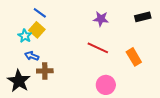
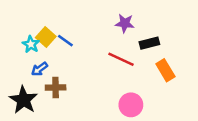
blue line: (40, 13) -> (65, 41), moved
black rectangle: (143, 17) -> (149, 43), moved
blue arrow: (32, 56) -> (40, 69), turned -56

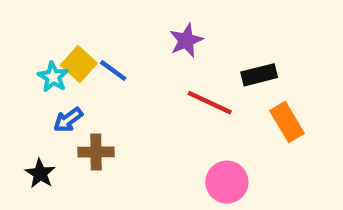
purple star: (125, 23) -> (186, 40), moved, turned -30
black star: (23, 100) -> (40, 173), size x0.6

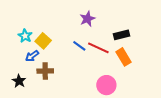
yellow square: (79, 64) -> (43, 41), moved
blue line: (113, 70) -> (79, 46), moved
orange rectangle: (287, 122) -> (123, 57), moved

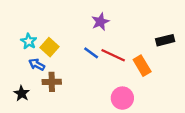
black rectangle: (121, 35) -> (165, 40), moved
blue arrow: (32, 56) -> (37, 64), turned 64

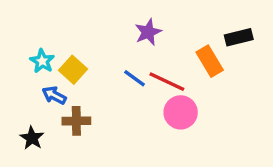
black rectangle: (165, 40) -> (239, 37), moved
orange rectangle: (142, 66) -> (210, 61), moved
pink circle: (122, 98) -> (181, 112), moved

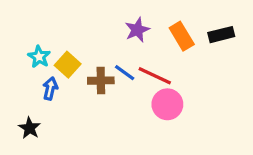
orange rectangle: (210, 61) -> (182, 36), moved
blue arrow: (54, 95) -> (50, 88), turned 75
brown cross: (76, 121) -> (101, 81), moved

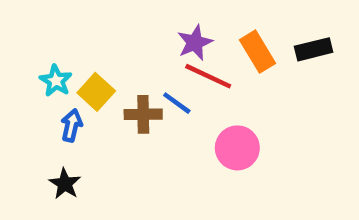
red line: (155, 76) -> (208, 76), moved
black star: (30, 128) -> (65, 184), moved

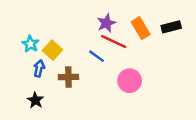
brown cross: (143, 114) -> (68, 77), moved

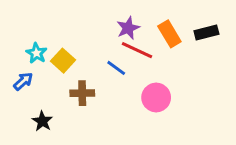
blue arrow: (39, 68) -> (23, 81), moved, turned 35

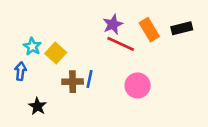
blue line: (116, 68) -> (89, 79), moved, turned 66
blue arrow: (23, 81) -> (21, 71), turned -42

